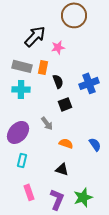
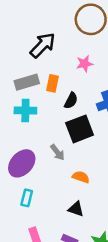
pink star: (58, 47) -> (85, 64), moved
gray rectangle: (22, 66) -> (27, 82), turned -30
black semicircle: (58, 81) -> (71, 101), turned 48
black square: (65, 104) -> (80, 129), size x1.6

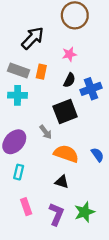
gray rectangle: (27, 82) -> (19, 70), turned 36
black semicircle: (71, 101) -> (69, 80), moved
orange semicircle: (81, 177) -> (66, 154), size x1.6

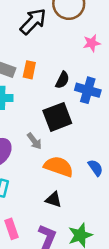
black arrow: (33, 38) -> (33, 21), moved
pink star: (69, 54) -> (92, 43), moved
blue cross: (91, 89) -> (88, 90), turned 36

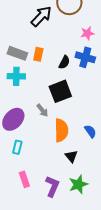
blue cross: (88, 90) -> (85, 57), moved
orange semicircle: (59, 167) -> (61, 130), turned 70
black triangle: (53, 200) -> (71, 156), moved, turned 32

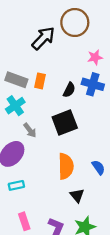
cyan cross: (16, 76) -> (15, 106), turned -36
gray arrow: (42, 110) -> (30, 130), moved
cyan rectangle: (17, 147) -> (16, 185), turned 64

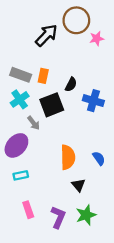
pink star: (95, 57) -> (97, 38), moved
blue cross: (93, 84) -> (93, 101), moved
black square: (65, 122) -> (52, 105), moved

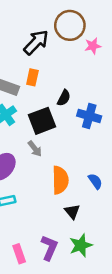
orange rectangle: (43, 76) -> (32, 77), moved
gray arrow: (34, 123) -> (35, 149), moved
pink rectangle: (28, 210) -> (19, 254), moved

